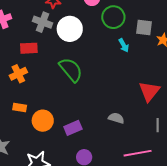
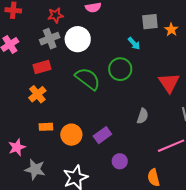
green circle: (113, 17) -> (120, 69), moved
gray cross: (42, 22) -> (50, 39), turned -30
gray semicircle: (116, 118) -> (143, 116), turned 105

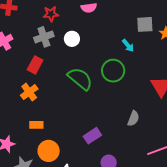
white circle: (78, 39) -> (72, 39), size x0.6
red rectangle: (42, 67) -> (35, 65), turned -48
orange circle: (71, 135) -> (49, 151), moved

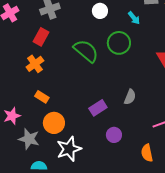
white circle: (72, 39) -> (100, 11), moved
gray semicircle: (133, 118) -> (130, 97), moved
orange rectangle: (36, 125) -> (42, 97), turned 32

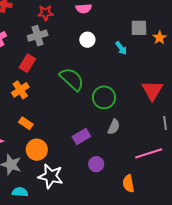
green circle: (119, 43) -> (104, 97), moved
white star: (69, 149) -> (51, 176), turned 30

